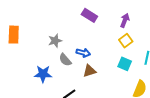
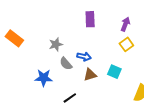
purple rectangle: (89, 15) -> (90, 19), turned 56
orange rectangle: (14, 35) -> (14, 38), turned -54
cyan square: (125, 64) -> (114, 72), moved

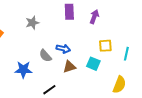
purple arrow: (125, 24) -> (94, 17), moved
gray star: (56, 44) -> (32, 23), moved
yellow square: (126, 44) -> (105, 46), moved, turned 32

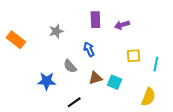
purple arrow: (94, 17) -> (122, 25), turned -128
blue arrow: (63, 49) -> (89, 49), moved, turned -128
cyan square: (93, 64) -> (114, 82), moved

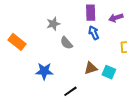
orange rectangle: (16, 40) -> (17, 42), moved
blue arrow: (89, 49) -> (94, 33), moved
gray semicircle: (70, 66) -> (66, 43), moved

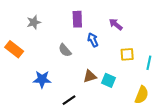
purple rectangle: (91, 13) -> (77, 19), moved
purple arrow: (116, 18) -> (116, 24), turned 56
gray star: (53, 24) -> (34, 22), moved

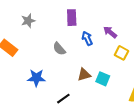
purple arrow: (116, 24) -> (110, 32), moved
yellow square: (127, 54) -> (121, 53), turned 32

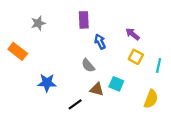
purple arrow: (110, 32) -> (133, 34), moved
gray semicircle: (59, 49) -> (88, 65), moved
brown triangle: (84, 75) -> (97, 89), moved, turned 32

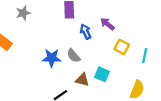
purple arrow: (133, 34) -> (107, 24), moved
blue star: (47, 83) -> (52, 58), moved

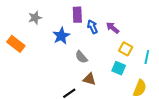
blue arrow: (86, 32) -> (92, 27), moved
blue star: (52, 58) -> (61, 36), moved, turned -30
cyan square: (102, 74) -> (119, 68), moved

